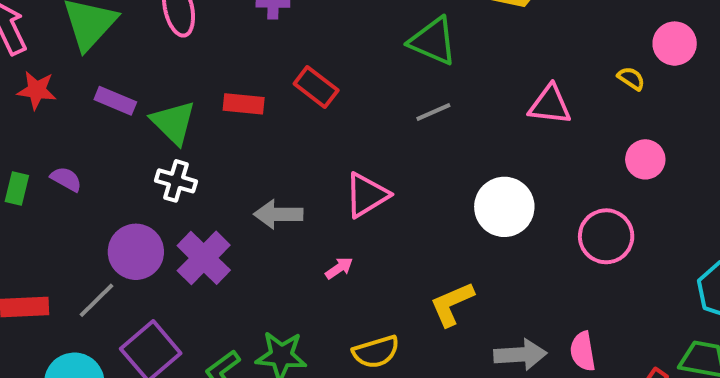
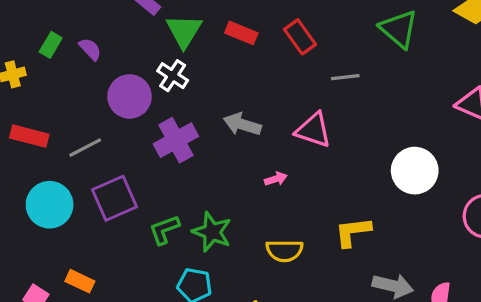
gray line: (433, 112) -> (345, 77), moved
pink triangle: (367, 195) -> (313, 130), turned 33
purple circle: (136, 252) -> (130, 96), moved

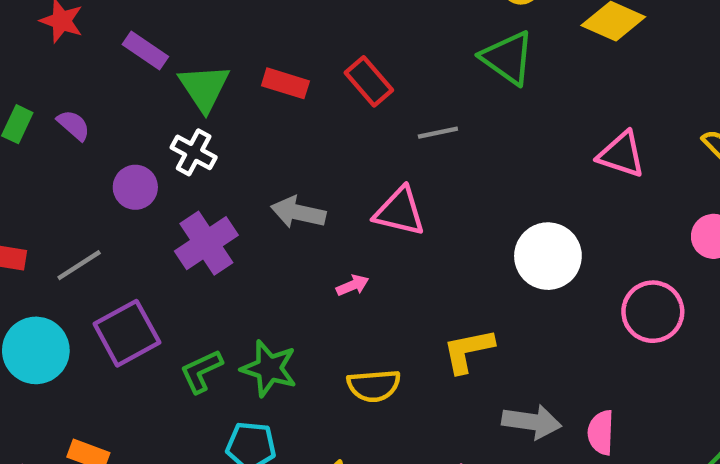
purple circle: (130, 96) -> (135, 187), size x0.7

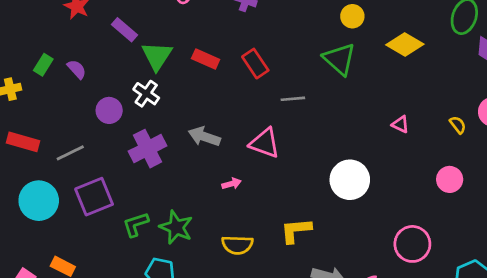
pink triangle: (621, 154) -> (400, 124), size x0.6
pink circle: (653, 312) -> (412, 244), moved

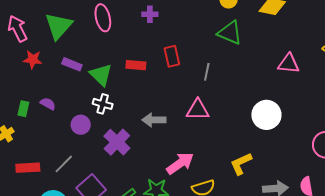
red rectangle: (255, 64) -> (172, 56), turned 40
gray line: (293, 99) -> (207, 72), turned -54
pink triangle: (400, 124) -> (289, 64), size x1.6
pink arrow: (232, 184) -> (180, 163), moved, size x2.0

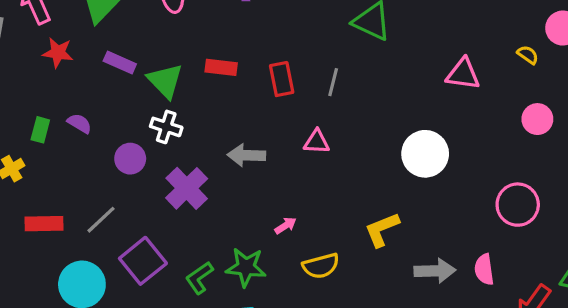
red rectangle: (172, 56) -> (282, 79), moved
pink triangle: (198, 110) -> (317, 142), size x0.7
pink arrow: (180, 163) -> (285, 226), size x0.5

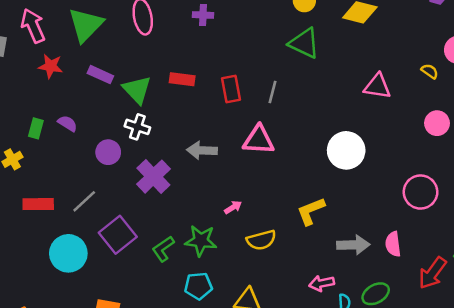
pink triangle: (317, 142) -> (259, 140), size x1.5

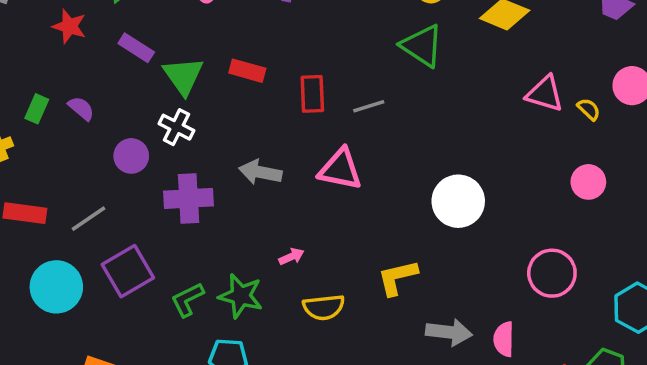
pink triangle: (377, 86) -> (545, 94), moved
gray line: (272, 92) -> (369, 106), turned 50
purple cross: (153, 177) -> (189, 198), turned 32

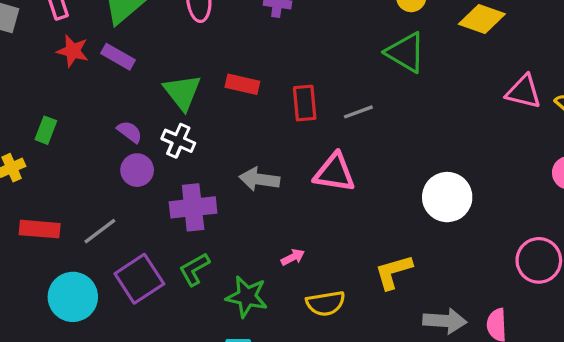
purple rectangle: (136, 48) -> (118, 57), moved
purple semicircle: (81, 108) -> (130, 132), moved
green L-shape: (187, 300) -> (194, 269), moved

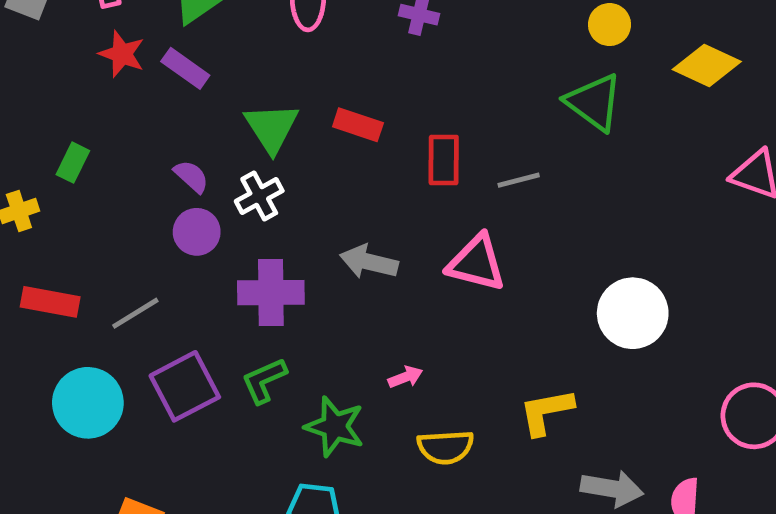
white cross: (178, 141) -> (259, 196), turned 32

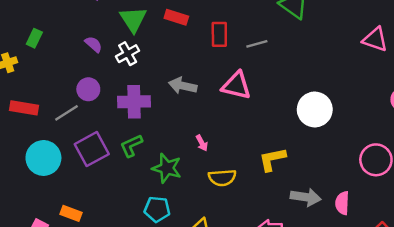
purple circle: (197, 232) -> (88, 89), moved
pink arrow: (405, 377) -> (202, 143), turned 84

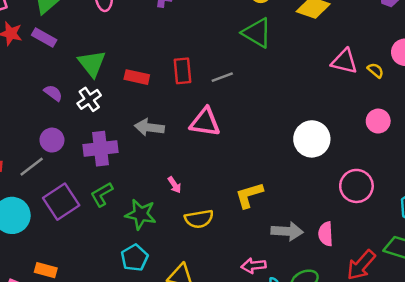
red rectangle: (176, 17) -> (137, 77), moved
white circle: (315, 109) -> (312, 139), moved
cyan pentagon: (157, 209) -> (134, 258), turned -30

